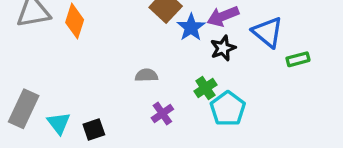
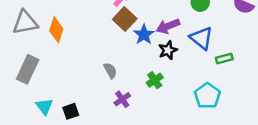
gray semicircle: (146, 75) -> (110, 71), turned 63
gray rectangle: (24, 109) -> (28, 69), moved
cyan pentagon: (228, 109) -> (207, 96), moved

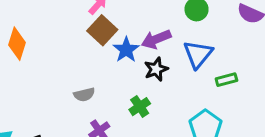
blue triangle: (201, 38) -> (198, 54), turned 30
gray semicircle: (110, 71) -> (84, 95), turned 105

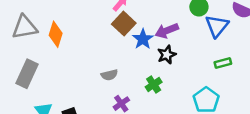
blue triangle: (198, 54) -> (217, 26), moved

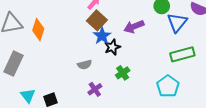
blue star: (143, 39) -> (102, 36), moved
black star: (167, 55) -> (112, 47), moved
green rectangle: (223, 63) -> (182, 54), size x1.6

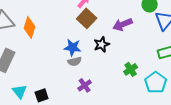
blue star: (102, 36) -> (73, 47), moved, turned -30
green cross: (123, 73) -> (131, 69), moved

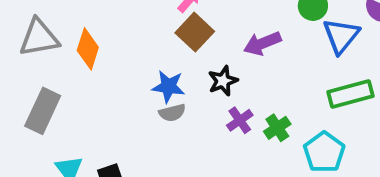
purple cross: (85, 85) -> (240, 120), moved

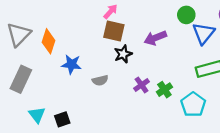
brown square: (195, 32) -> (114, 31), turned -30
gray triangle: (39, 38) -> (19, 34), turned -35
black star: (223, 81) -> (123, 54), moved
blue star: (168, 86) -> (71, 64), moved

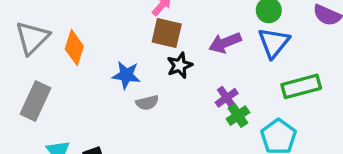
blue triangle: (204, 33) -> (274, 43), moved
blue star: (71, 64) -> (126, 75), moved
purple cross: (142, 85) -> (227, 98), moved

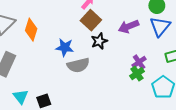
brown square: (167, 33) -> (91, 20), turned 30
purple cross: (227, 98) -> (139, 62), moved
gray semicircle: (147, 103) -> (78, 65), size x1.5

